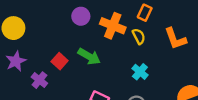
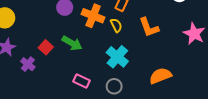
cyan cross: (140, 72) -> (117, 57), size x1.5

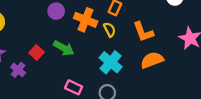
orange semicircle: (160, 76) -> (152, 60), moved

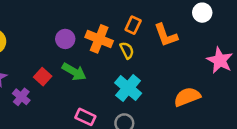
purple circle: (56, 11) -> (65, 39), moved
orange L-shape: (143, 32) -> (166, 35), moved
orange semicircle: (152, 60) -> (187, 97), moved

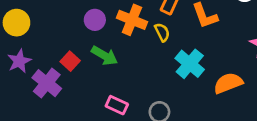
cyan cross: (128, 88) -> (190, 64), moved
purple cross: (21, 97) -> (47, 83), size x1.5

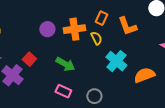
orange cross: (132, 20) -> (74, 29), turned -30
green arrow: (104, 56) -> (65, 64), moved

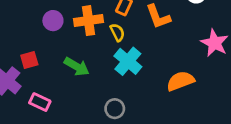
red square: (29, 59) -> (29, 60), turned 32
cyan cross: (116, 61) -> (128, 61), moved
pink rectangle: (63, 91) -> (40, 102), moved

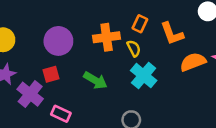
purple circle: (53, 21) -> (58, 41), moved, size x1.5
orange semicircle: (180, 81) -> (193, 62), moved

